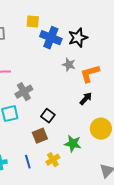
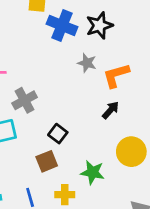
yellow cross: (53, 160) -> (65, 195), turned 32

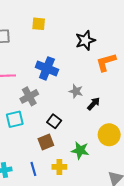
blue cross: (62, 25) -> (47, 68), moved
gray star: (87, 63) -> (76, 91), moved
orange L-shape: (116, 75) -> (106, 62), moved

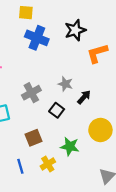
blue cross: (47, 68) -> (37, 38), moved
gray cross: (29, 96) -> (31, 93), moved
black square: (54, 121) -> (57, 110), moved
yellow cross: (59, 167) -> (48, 164), turned -32

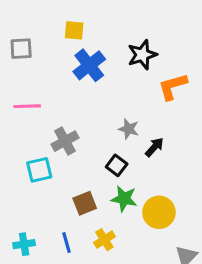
blue cross: (37, 38) -> (89, 65), turned 30
gray cross: (31, 93) -> (65, 141), moved
yellow circle: (100, 130) -> (159, 212), moved
green star: (70, 146) -> (124, 199), moved

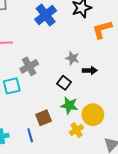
black arrow: (154, 147) -> (90, 70), turned 48
brown square: (85, 203) -> (44, 118), moved
yellow cross: (104, 240) -> (76, 130), moved

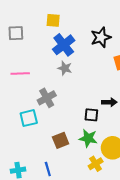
gray star: (72, 58) -> (65, 68), moved
black square: (64, 83) -> (91, 115), moved, turned -32
brown square: (44, 118) -> (61, 140), moved

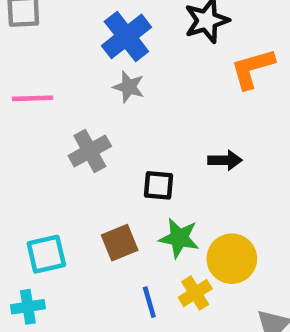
black square: (91, 115) -> (159, 185), moved
cyan square: (29, 118) -> (46, 254), moved
blue line: (48, 169) -> (149, 302), moved

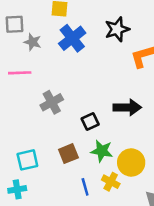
gray star: (129, 87) -> (33, 42), moved
black arrow: (225, 160) -> (127, 107), size x1.5
black square: (159, 185) -> (90, 122), turned -30
yellow cross: (195, 293) -> (111, 182), turned -30

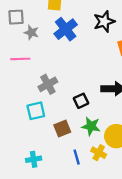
cyan square: (27, 160) -> (36, 111), moved
cyan cross: (17, 189) -> (34, 159), moved

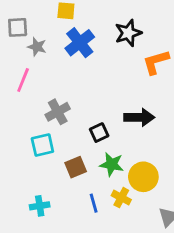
pink line: (20, 59) -> (23, 80), turned -66

